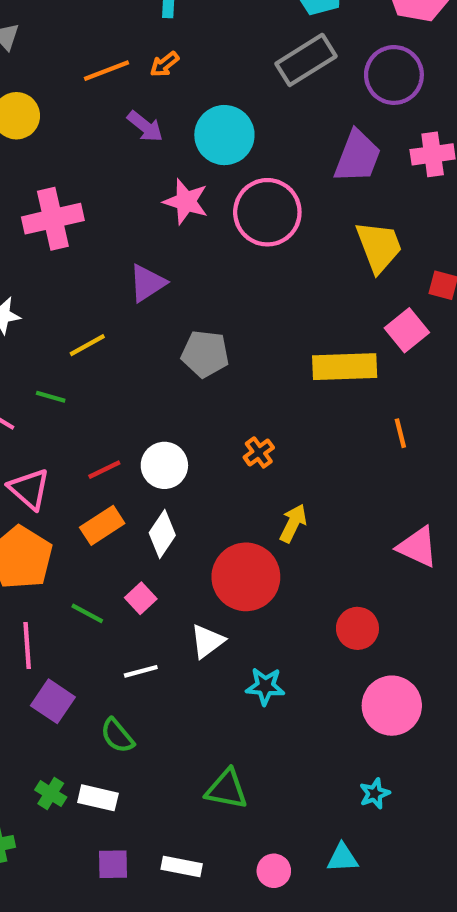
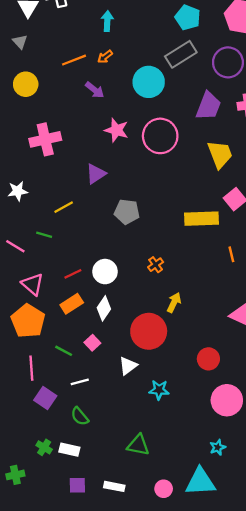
cyan circle: (224, 135) -> (149, 82), moved
white line: (141, 671) -> (80, 382), moved
cyan triangle: (342, 858) -> (200, 482), size x1.8

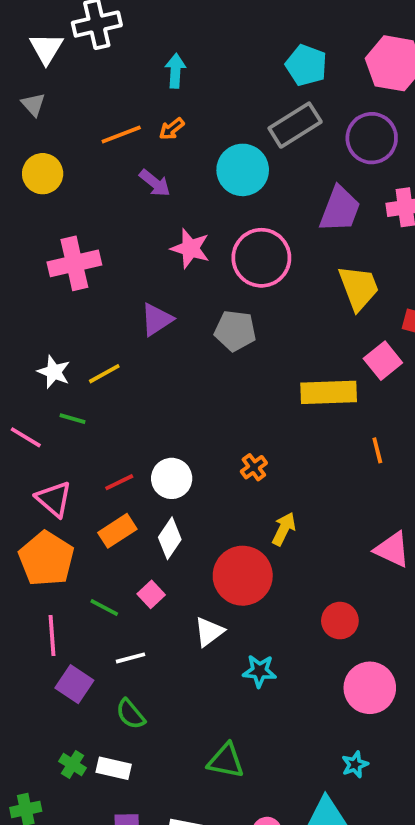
white star: (18, 191) -> (54, 372), moved, turned 30
gray pentagon: (127, 212) -> (235, 331), moved

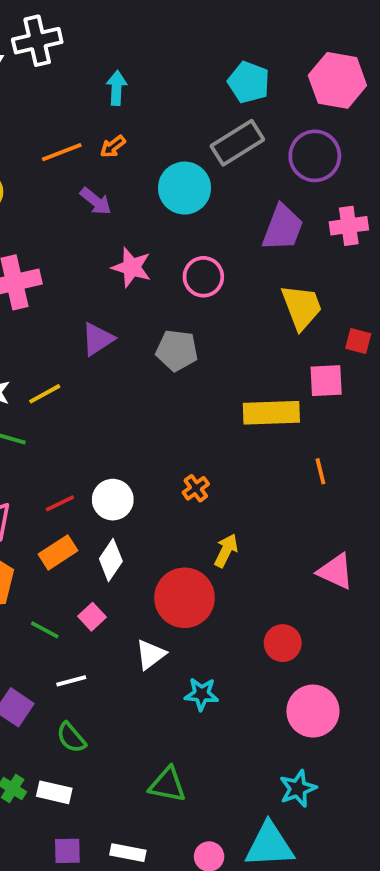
pink circle: (261, 258) -> (203, 277), size x0.7
pink square: (383, 361) -> (326, 381), turned 36
cyan star: (355, 765) -> (298, 788), size x1.4

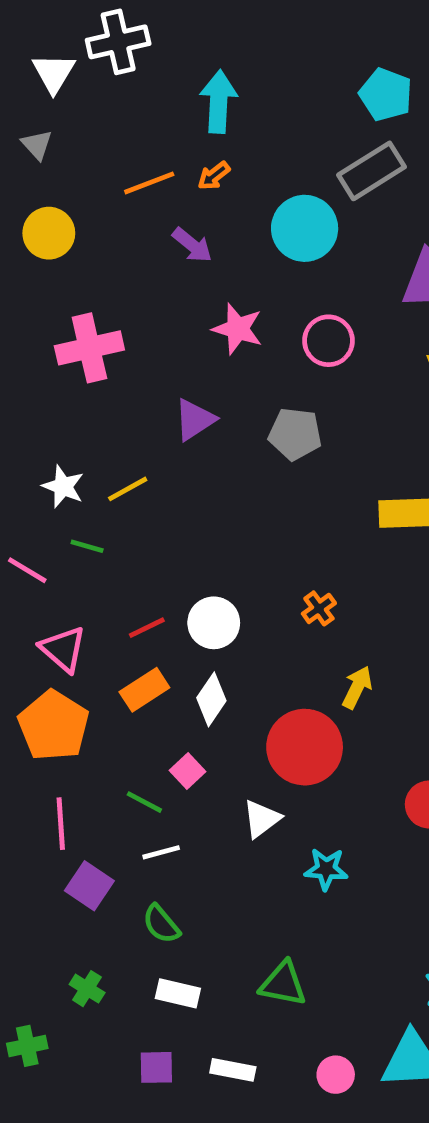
cyan arrow: (117, 88) -> (219, 102), size x1.4
green line: (45, 630) -> (144, 802), moved
white rectangle: (54, 792) -> (178, 993), moved

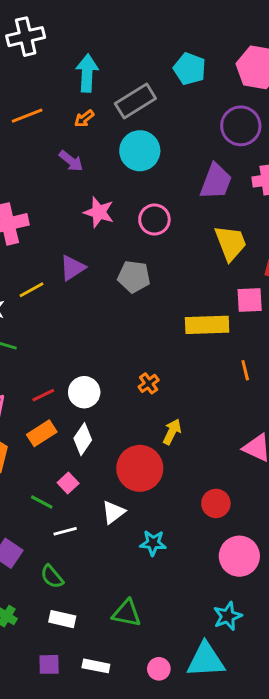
gray rectangle: (372, 171) -> (135, 101), moved
orange line: (149, 183) -> (27, 116), moved
yellow line: (128, 489) -> (31, 290), moved
white line: (161, 852) -> (65, 531), moved

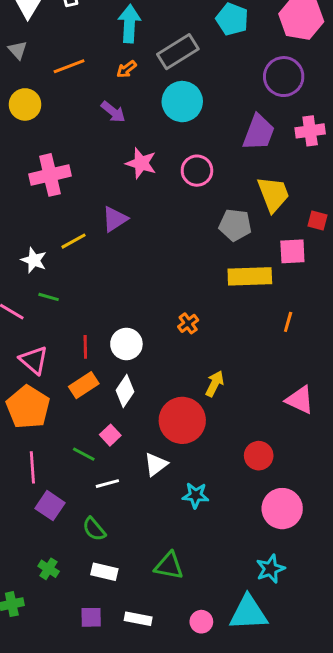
gray pentagon: (134, 277) -> (235, 225), moved
orange line: (245, 370) -> (288, 322), turned 30
orange cross: (149, 383) -> (188, 323), moved
red line: (43, 395) -> (85, 347), turned -65

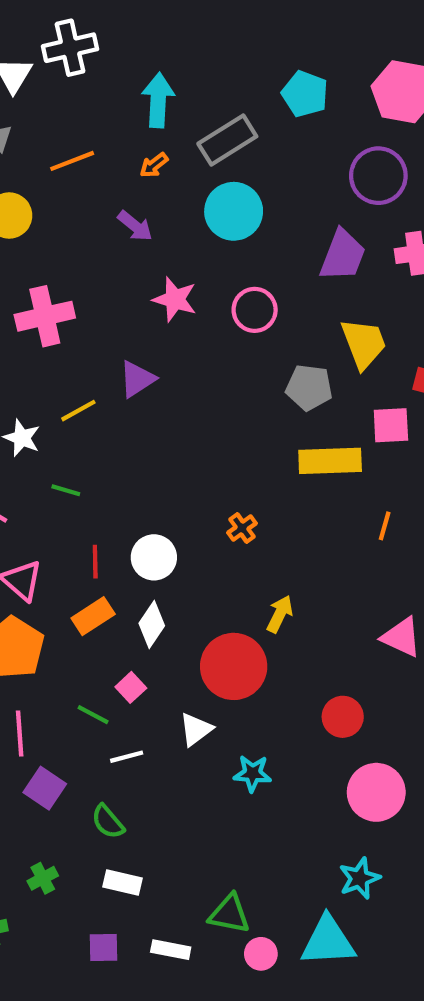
green line: (49, 297) -> (66, 490), moved
green triangle: (169, 566) -> (229, 914), moved
green cross: (49, 569) -> (43, 878), turned 30

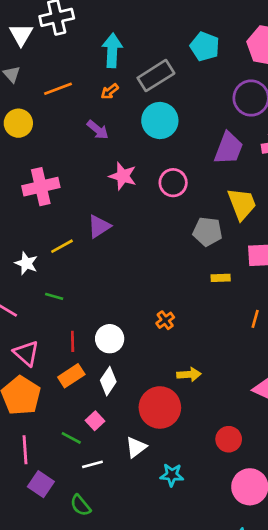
yellow rectangle: (330, 461) -> (221, 278), size x0.5
yellow arrow: (280, 614) -> (189, 374), turned 60

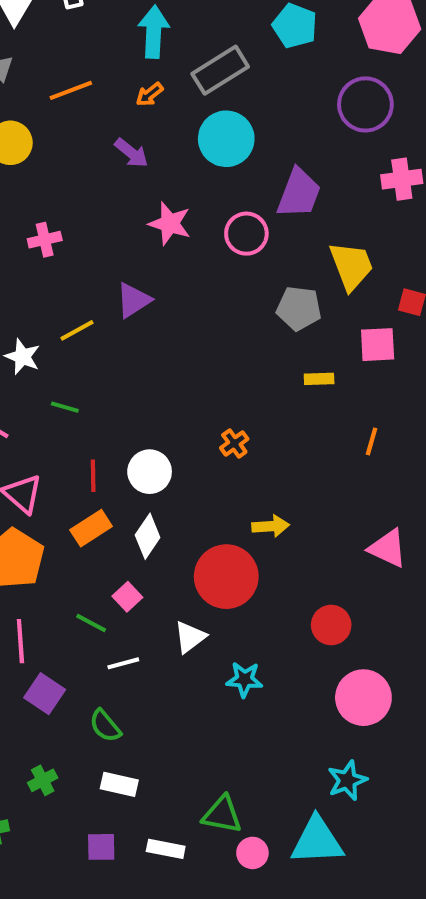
purple trapezoid: (229, 148) -> (299, 193), moved
pink cross: (41, 187) -> (45, 240), size x0.6

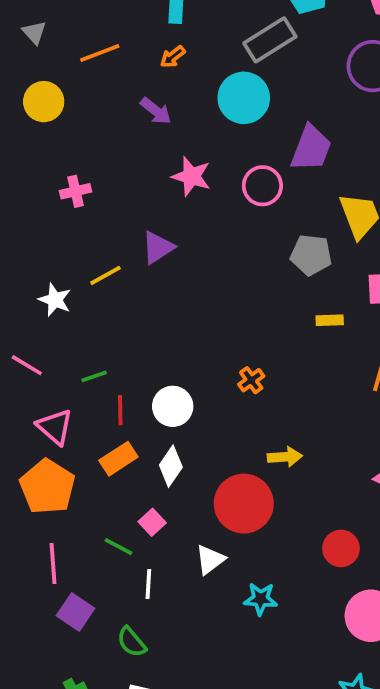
gray rectangle: (220, 70) -> (270, 40), moved
green line: (65, 407) -> (94, 376), moved, turned -35
white line: (123, 663) -> (148, 584), turned -72

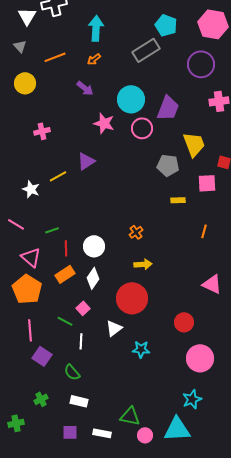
cyan circle: (244, 98) -> (131, 99), moved
yellow arrow: (285, 457) -> (143, 264), moved

